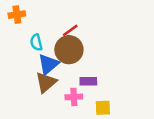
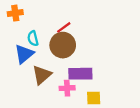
blue triangle: (48, 64) -> (24, 54), moved
purple rectangle: (88, 81) -> (80, 74), size x1.5

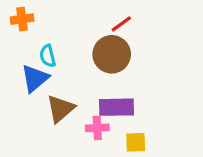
red line: (64, 27) -> (121, 24), moved
brown circle: (63, 45) -> (112, 54), moved

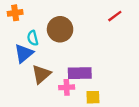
red line: (121, 24) -> (115, 16), moved
brown circle: (112, 54) -> (60, 29), moved

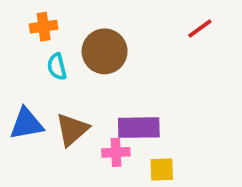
orange cross: (15, 13) -> (44, 27), moved
blue triangle: (24, 53) -> (26, 124), moved, turned 30

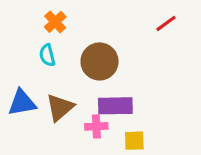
orange cross: (44, 27) -> (55, 22), moved, turned -35
brown circle: (105, 51) -> (100, 61), moved

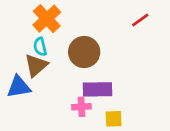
orange cross: (55, 22) -> (47, 19), size x1.5
brown triangle: (60, 107) -> (36, 65), moved

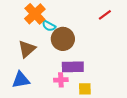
cyan semicircle: (40, 47) -> (49, 26), moved, turned -48
blue triangle: (19, 87) -> (21, 80), moved

